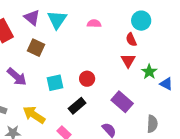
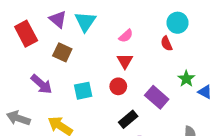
pink semicircle: (94, 24) -> (126, 36), moved, turned 136
red triangle: (128, 61) -> (125, 61), moved
purple rectangle: (122, 102) -> (157, 97), moved
black rectangle: (77, 106) -> (128, 119), moved

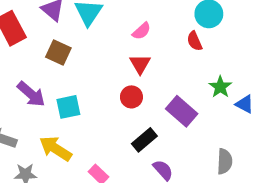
cyan square: (83, 91) -> (68, 107), moved

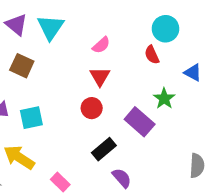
green star: (220, 87) -> (164, 99), moved
blue triangle: (245, 104) -> (193, 73), moved
gray semicircle: (225, 161) -> (197, 166), moved

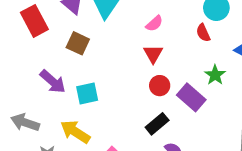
red circle: (92, 108) -> (160, 86), moved

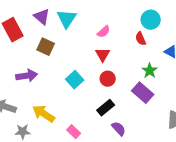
purple arrow: (53, 82) -> (27, 76), turned -50
cyan square: (87, 93) -> (75, 80), moved, turned -30
purple rectangle: (191, 97) -> (143, 93), moved

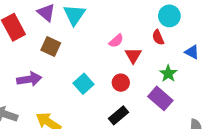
pink semicircle: (104, 32) -> (116, 41), moved
red triangle: (103, 55) -> (133, 55), moved

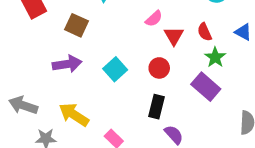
red semicircle: (158, 37) -> (205, 32), moved
purple arrow: (29, 79) -> (67, 64), moved
black rectangle: (119, 115) -> (157, 107), turned -36

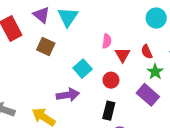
pink semicircle: (154, 19) -> (107, 41), turned -40
purple arrow: (67, 64) -> (68, 95), moved
cyan square: (115, 69) -> (83, 69), moved

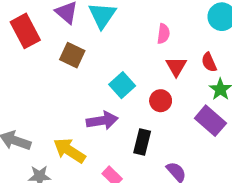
pink semicircle: (107, 41) -> (163, 34), moved
black rectangle: (109, 111) -> (142, 142), moved

